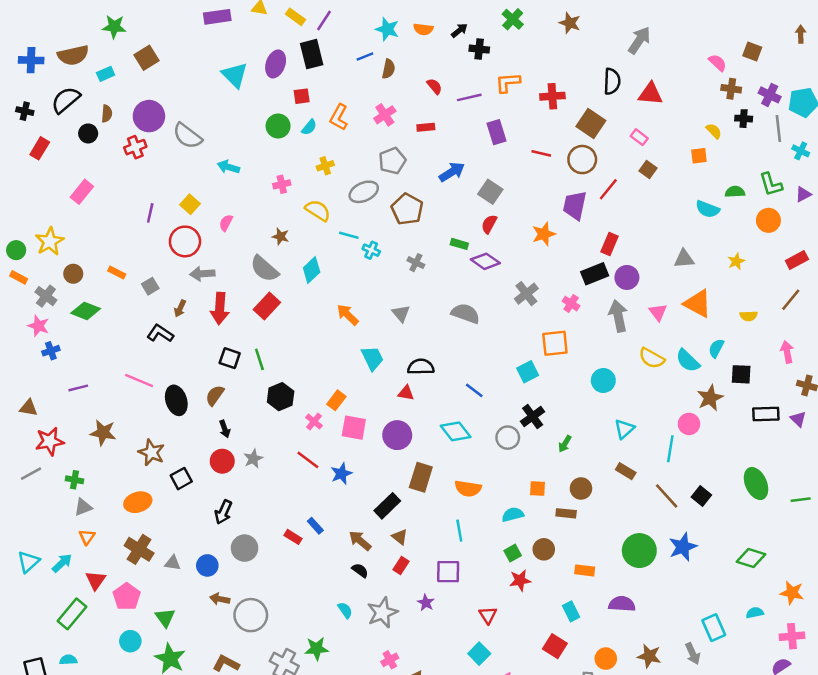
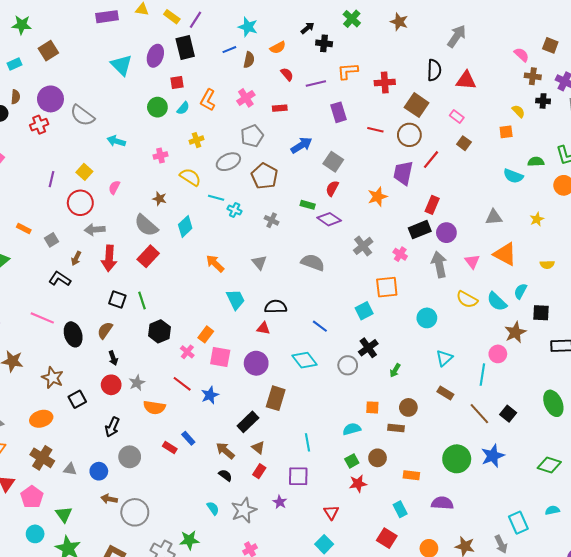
orange semicircle: (423, 29) -> (278, 48), moved, turned -35
orange semicircle: (468, 488) -> (154, 407), moved

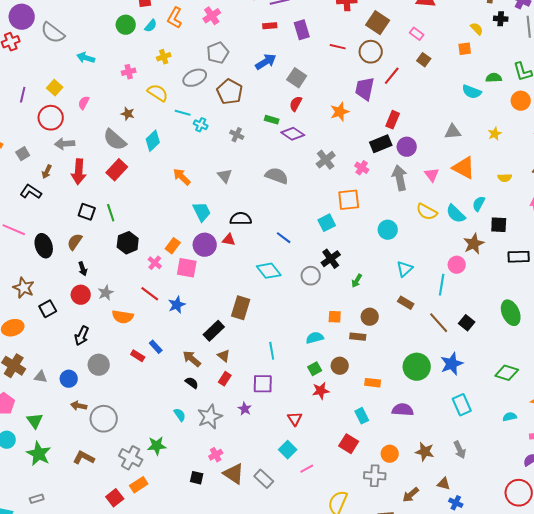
red rectangle: (280, 108) -> (270, 26), moved
purple circle: (256, 363) -> (205, 245), moved
cyan rectangle: (518, 523) -> (462, 405), moved

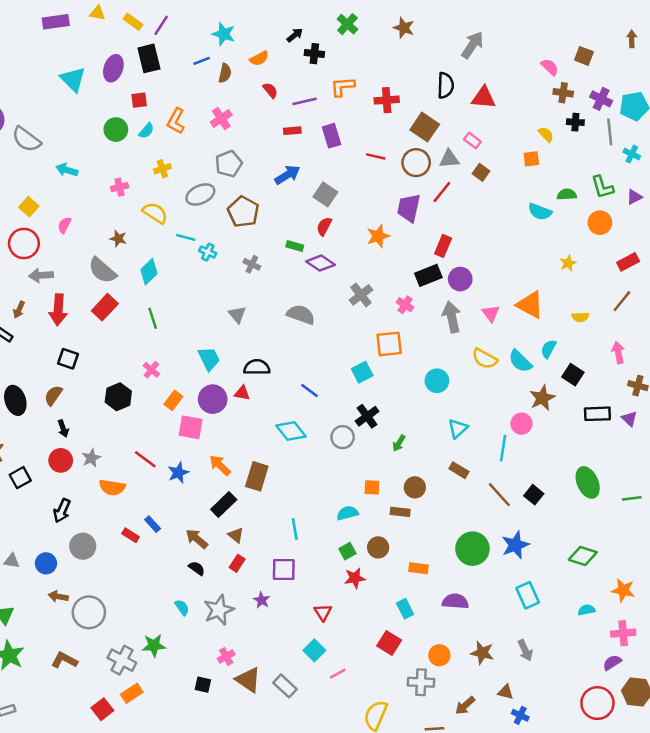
gray triangle: (453, 132) -> (449, 159), moved
orange arrow: (182, 177) -> (220, 465), moved
green line: (111, 213) -> (153, 318), moved
black square: (499, 225) -> (573, 375), turned 30
pink cross: (155, 263) -> (151, 370), moved

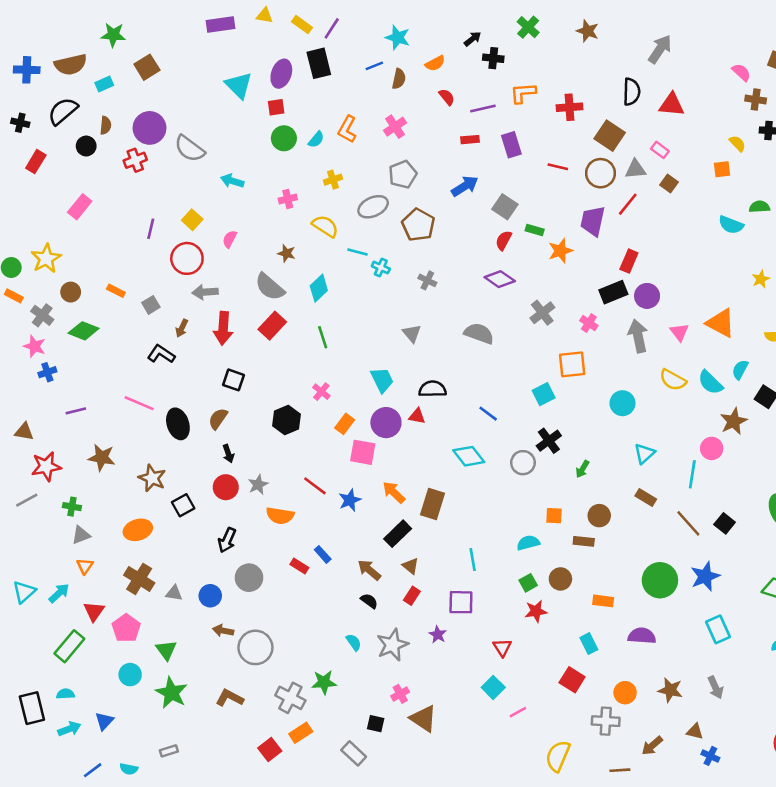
red square: (139, 100) -> (276, 107), moved
green rectangle: (295, 246) -> (535, 230), moved
gray rectangle: (285, 686) -> (354, 753), moved

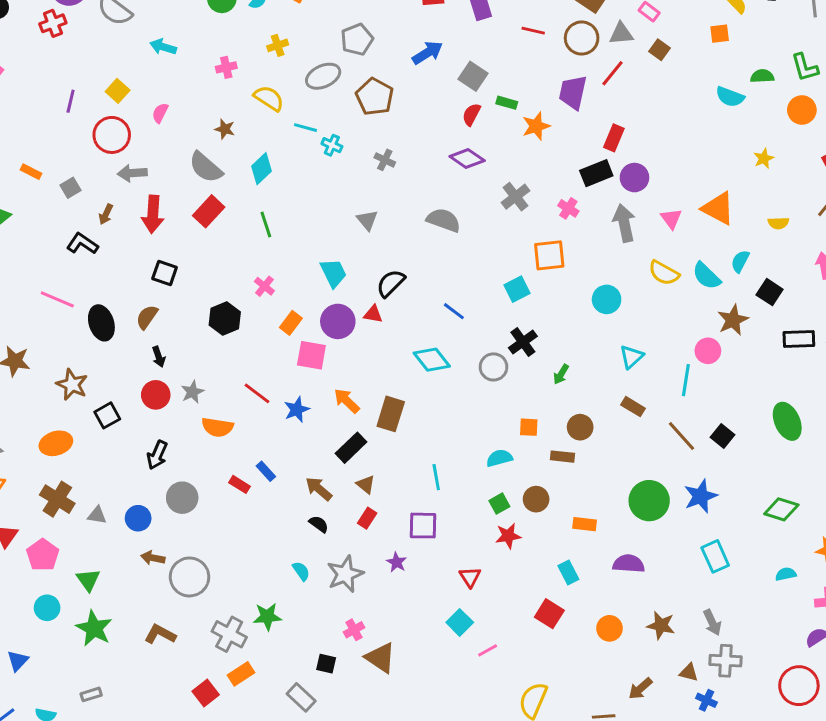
black semicircle: (433, 389) -> (391, 283), turned -44
gray cross: (606, 721) -> (726, 661), moved

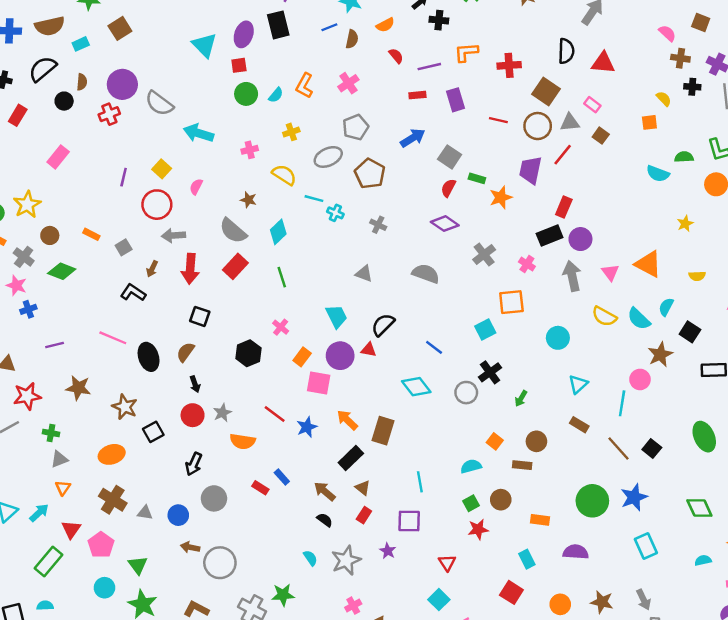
cyan arrow: (163, 47) -> (199, 133), size x1.4
gray triangle: (367, 220) -> (364, 274), turned -30
orange square: (529, 427) -> (495, 441), turned 35
green diamond: (781, 509) -> (699, 508), turned 48

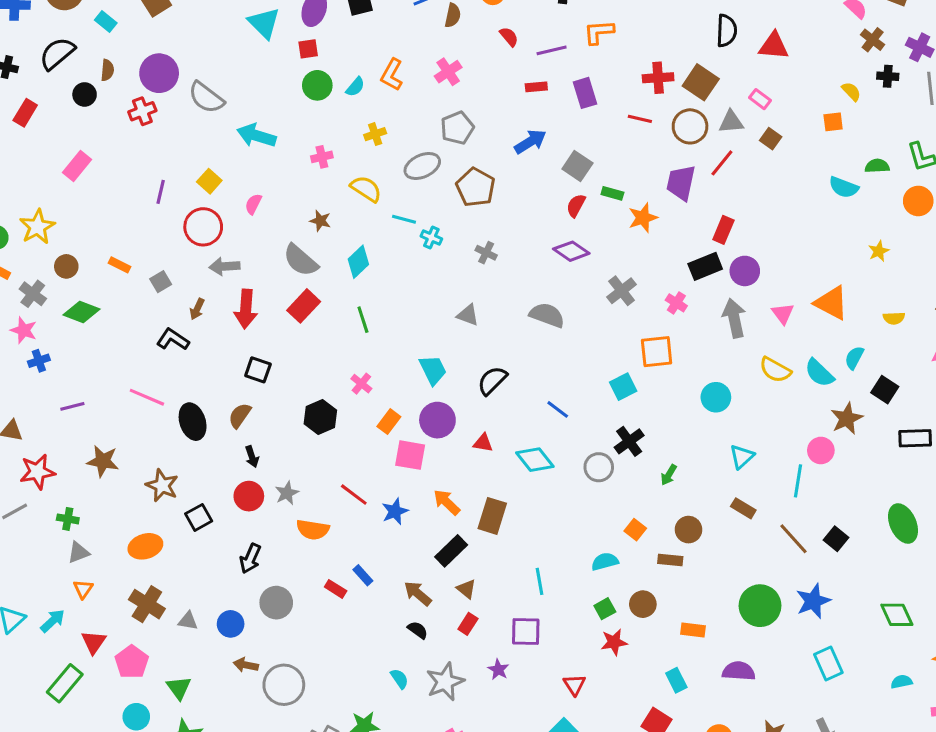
cyan rectangle: (81, 44) -> (106, 21), turned 63
brown cross: (680, 58) -> (873, 40), turned 30
red cross: (509, 65) -> (658, 78), moved
red triangle: (369, 350) -> (483, 443), moved

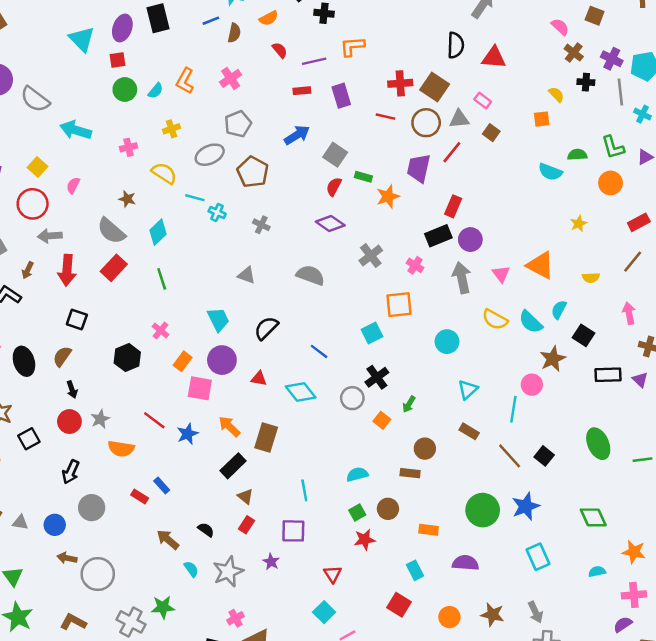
orange square: (635, 530) -> (382, 420), moved
brown arrow: (418, 593) -> (168, 540), moved

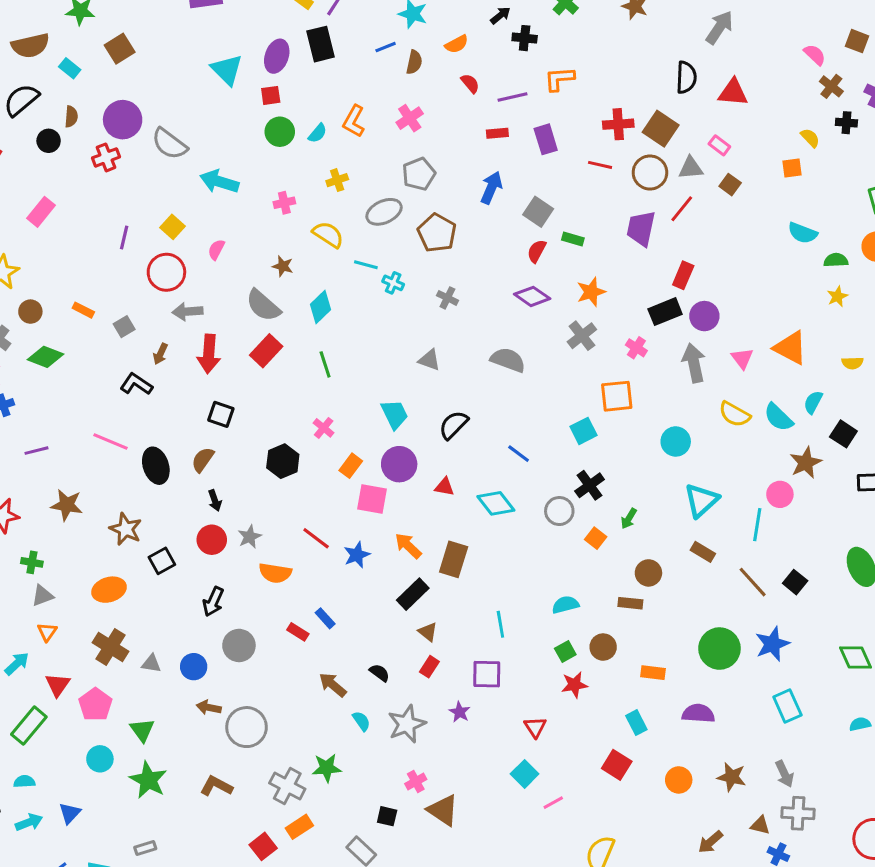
blue arrow: (297, 135) -> (491, 188), turned -35
green semicircle: (577, 155) -> (836, 260), moved
orange star: (388, 196) -> (591, 292), moved
cyan triangle: (468, 390) -> (701, 500), size x1.4

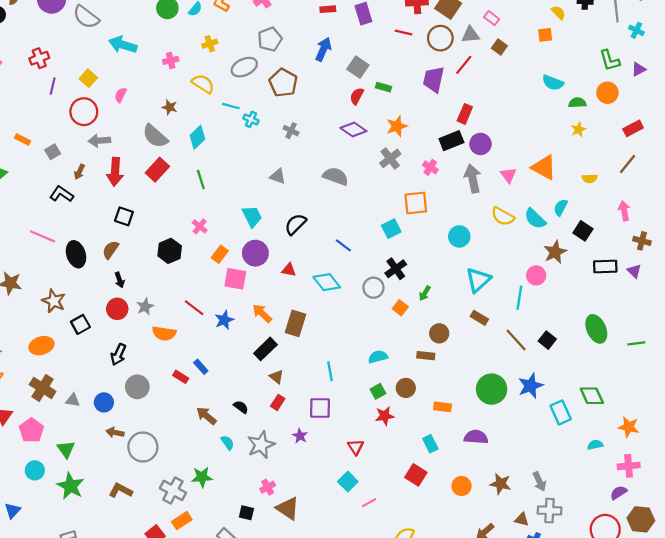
red cross: (106, 157) -> (39, 58), moved
cyan rectangle: (787, 706) -> (561, 412), moved

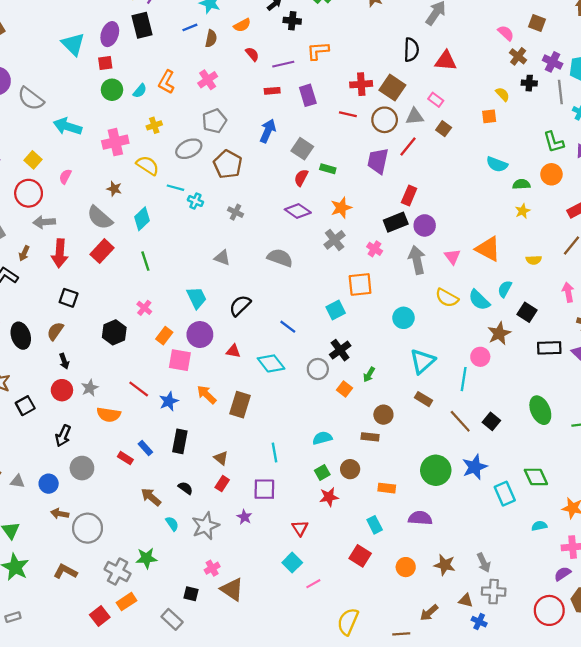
pink cross: (171, 60) -> (115, 142), size x1.6
black rectangle: (265, 349) -> (180, 441), moved, turned -35

